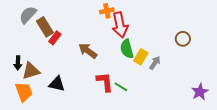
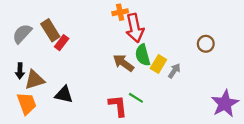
gray semicircle: (28, 15) -> (22, 34), moved
brown arrow: (88, 51) -> (124, 63), moved
red L-shape: (105, 82) -> (118, 106), moved
purple star: (200, 92) -> (225, 103), size x1.4

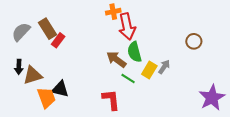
yellow rectangle: (158, 64) -> (149, 70), moved
green line: (136, 98) -> (128, 78), moved
orange trapezoid: (27, 103) -> (46, 98), moved

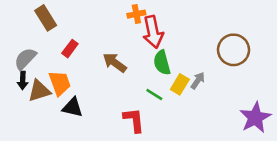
brown rectangle: (47, 29) -> (46, 18), moved
gray semicircle: (21, 32) -> (25, 59), moved
brown circle: (194, 41) -> (234, 50), size x1.6
brown arrow: (116, 59) -> (115, 63), moved
orange trapezoid: (46, 98) -> (60, 83), moved

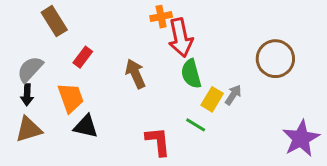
brown arrow: (115, 63) -> (135, 74), turned 30
brown triangle: (39, 91) -> (29, 129), moved
green line: (154, 95) -> (196, 125), moved

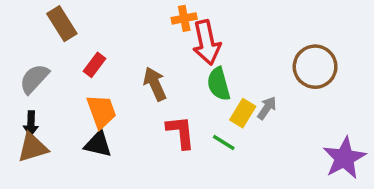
black arrow: (27, 95) -> (31, 123), moved
orange trapezoid: (71, 98) -> (101, 111), moved
red L-shape: (158, 141) -> (181, 132), moved

